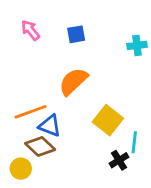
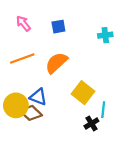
orange line: (30, 112) -> (22, 59), moved
yellow circle: (21, 169) -> (16, 105), moved, size x1.5

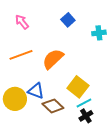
blue square: (58, 27) -> (68, 20), moved, turned -32
cyan line: (103, 110) -> (84, 103), moved, turned 56
brown diamond: (31, 113) -> (53, 106), moved

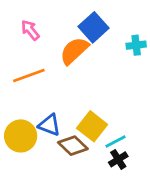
blue square: (68, 20) -> (93, 27), size x1.5
orange semicircle: (53, 59) -> (74, 51), moved
yellow square: (78, 87) -> (92, 126), moved

